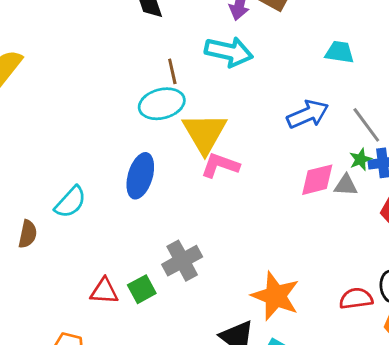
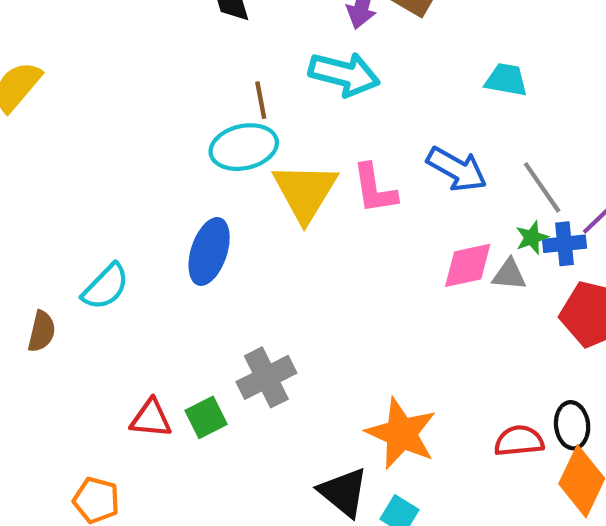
blue arrow: (308, 114) -> (457, 169), turned 51
pink L-shape: (220, 165) -> (375, 189), moved, turned -120

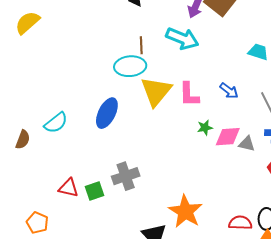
blue arrow: (457, 169) -> (229, 91), size x0.7
green star: (532, 238) -> (205, 128), moved

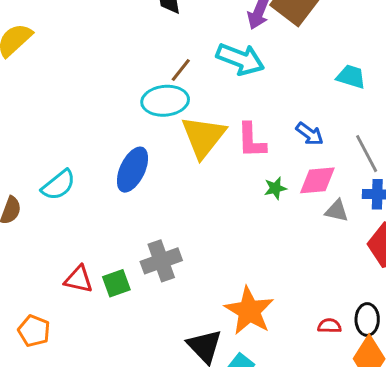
brown line: (141, 45) -> (181, 70), turned 42
pink diamond: (228, 137) -> (317, 180), moved
red semicircle: (240, 223) -> (329, 326), size x0.7

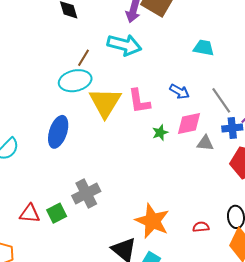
red semicircle: (329, 326) -> (201, 227), moved

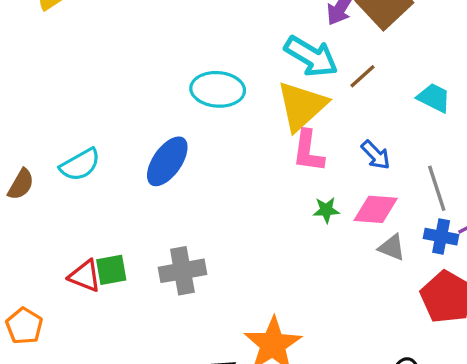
brown line: (83, 58) -> (362, 76), moved
yellow triangle: (105, 103) -> (302, 106), moved
green square: (57, 213) -> (111, 270), moved

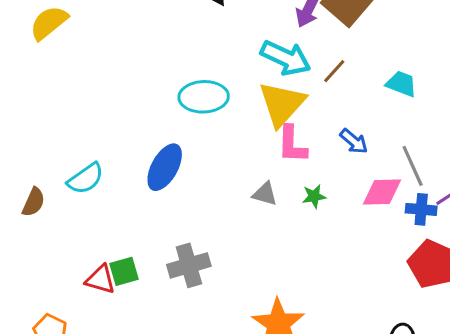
pink diamond: (376, 209) -> (382, 192), moved
gray triangle: (392, 248) -> (265, 194), moved

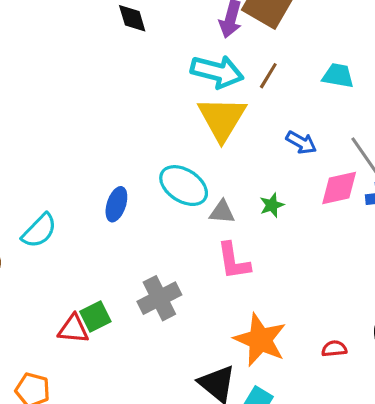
cyan ellipse: (204, 97) -> (184, 186), moved, turned 45
pink L-shape: (292, 144) -> (234, 261), moved
blue ellipse: (165, 167) -> (116, 204), size x0.7

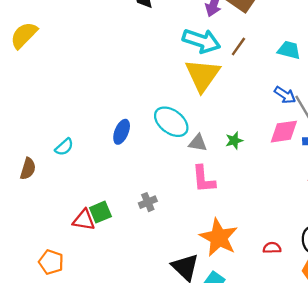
blue arrow: (301, 142) -> (285, 95), moved
cyan semicircle: (39, 231) -> (64, 147), size x0.7
gray cross: (159, 298) -> (148, 202), size x0.6

